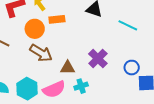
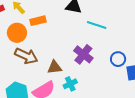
cyan line: (128, 25) -> (97, 25), moved

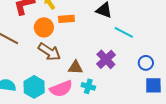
blue circle: (118, 59) -> (146, 63), moved
cyan cross: (70, 84) -> (88, 86), turned 32

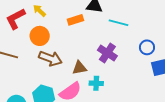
orange rectangle: (66, 19) -> (75, 20), moved

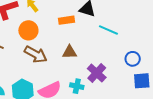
purple cross: (107, 53) -> (97, 73), moved
brown triangle: (79, 68) -> (70, 52), moved

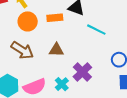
orange circle: (28, 30) -> (28, 21), moved
cyan cross: (77, 86) -> (62, 84), turned 32

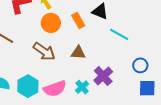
orange rectangle: (55, 18) -> (78, 20), turned 63

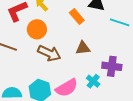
orange circle: (51, 23) -> (37, 29), moved
purple cross: (103, 76) -> (112, 66), turned -30

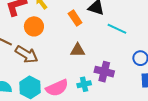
brown arrow: (49, 53) -> (27, 54), moved
cyan cross: (93, 81) -> (84, 84), turned 32

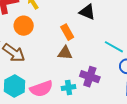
orange rectangle: (75, 18) -> (67, 32), moved
cyan line: (117, 29) -> (114, 47), moved

